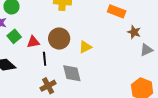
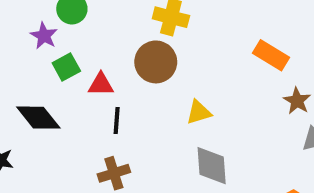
brown circle: (59, 39) -> (156, 62), moved
gray diamond: (72, 73) -> (212, 166), moved

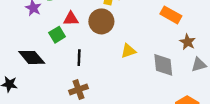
green square: (66, 67) -> (57, 35), moved
red triangle: (101, 84) -> (71, 19), moved
gray diamond: (212, 166) -> (163, 65), moved

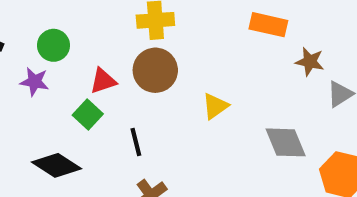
gray diamond: (163, 65) -> (286, 142), moved

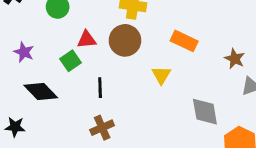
orange rectangle: (268, 25) -> (184, 41), moved
purple star: (34, 82) -> (24, 52), moved
yellow triangle: (215, 106) -> (161, 75), turned -36

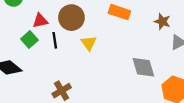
yellow triangle: (161, 75) -> (89, 43), moved
black line: (100, 88) -> (55, 40), moved

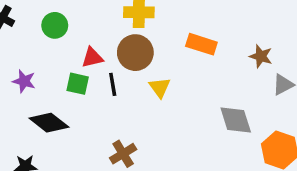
green square: (29, 40) -> (78, 84), turned -35

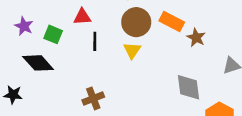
brown circle: (135, 53) -> (136, 22), moved
brown star: (261, 56) -> (196, 38), moved
green square: (78, 84) -> (53, 34), moved

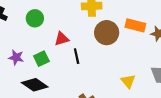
green square: (53, 34) -> (41, 59), turned -35
yellow triangle: (132, 50) -> (128, 81), moved

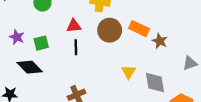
red triangle: (62, 39) -> (74, 26), moved
yellow triangle: (128, 81) -> (129, 72), moved

